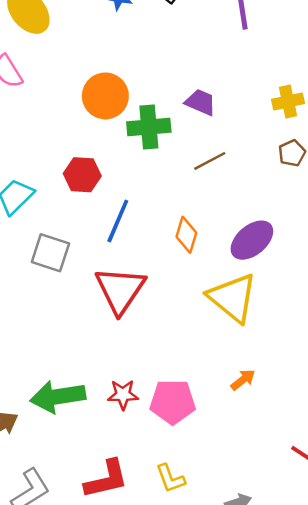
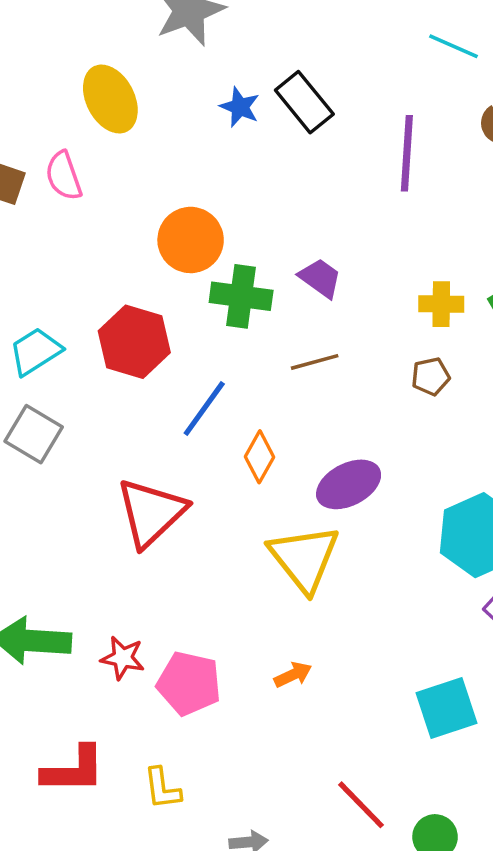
red hexagon: (82, 175) -> (134, 342), size x1.4
blue line: (118, 221) -> (204, 408), moved
gray square: (50, 253) -> (34, 434), moved

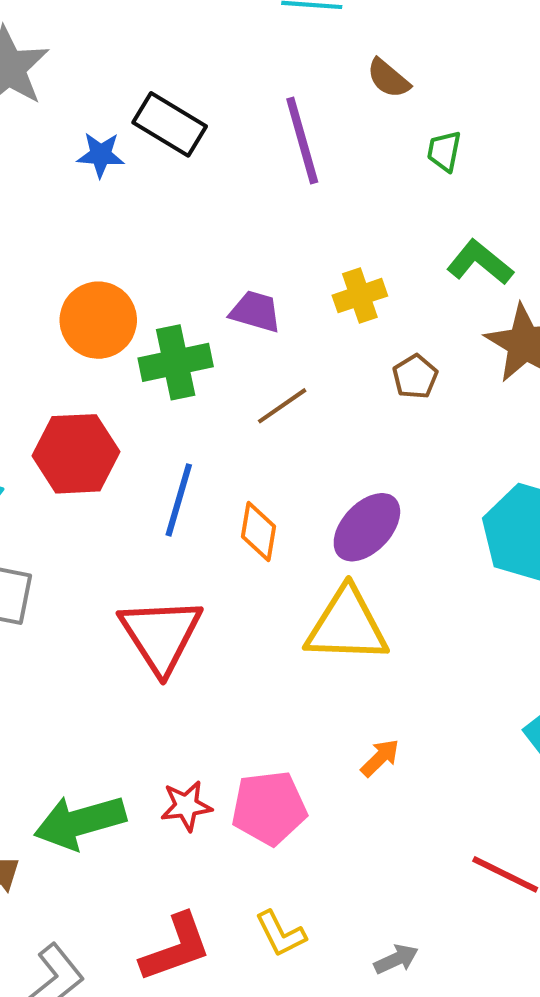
yellow cross: (441, 304) -> (360, 296), moved
yellow triangle: (304, 558) -> (347, 626), turned -30

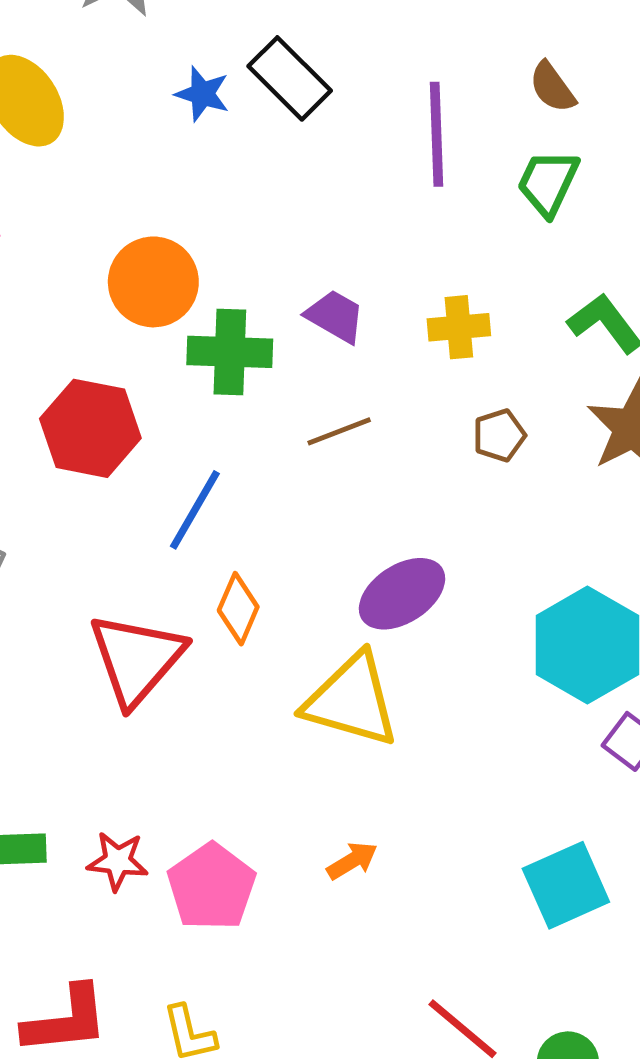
green trapezoid: (444, 151) -> (548, 183), moved, size x1.4
orange diamond: (258, 532) -> (238, 609), moved
pink pentagon: (269, 808) -> (212, 887), turned 30

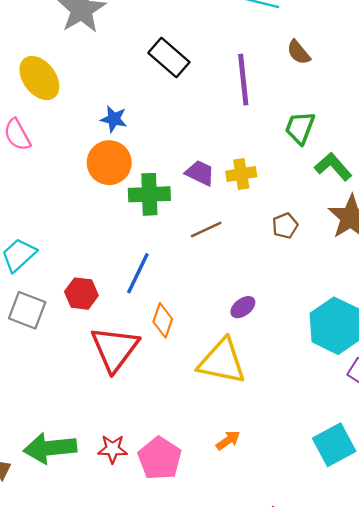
blue star: (202, 94) -> (114, 119), moved
green trapezoid: (548, 183) -> (300, 128), moved
yellow cross: (459, 327) -> (241, 174), moved
red hexagon: (90, 428) -> (81, 294), moved, size x0.7
purple ellipse: (402, 594) -> (243, 307), size x0.6

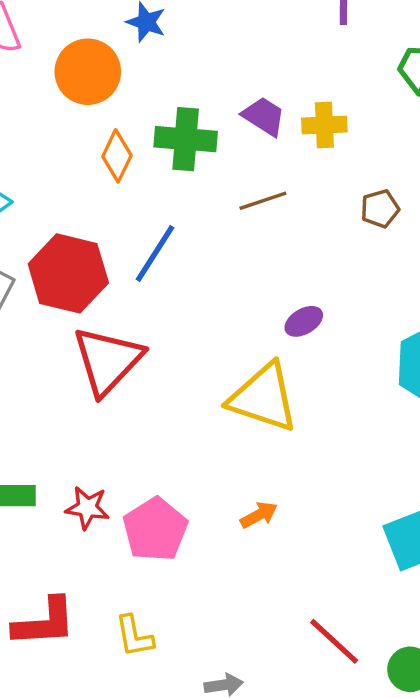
orange circle: (109, 163) -> (88, 72), moved
red hexagon: (81, 294) -> (68, 273), size x1.6
orange diamond: (163, 320) -> (117, 156), moved

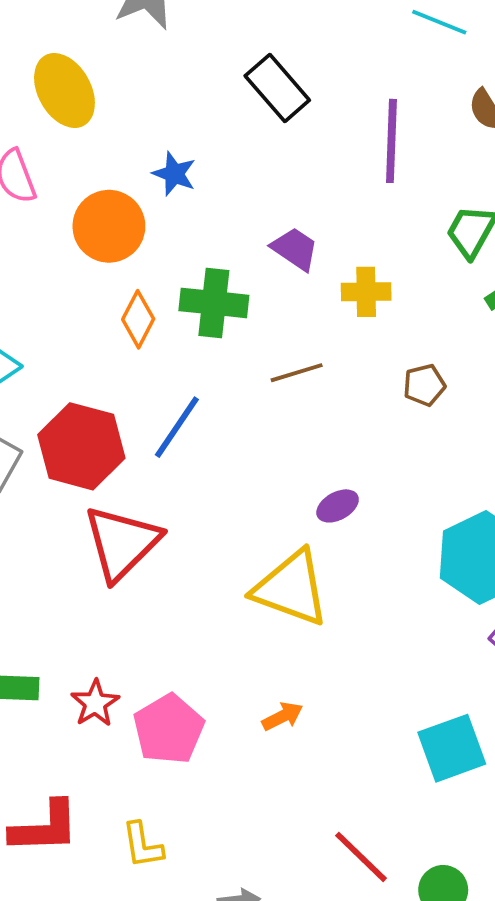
purple trapezoid: (264, 116) -> (295, 249), moved
red star: (87, 508) -> (95, 703), turned 30

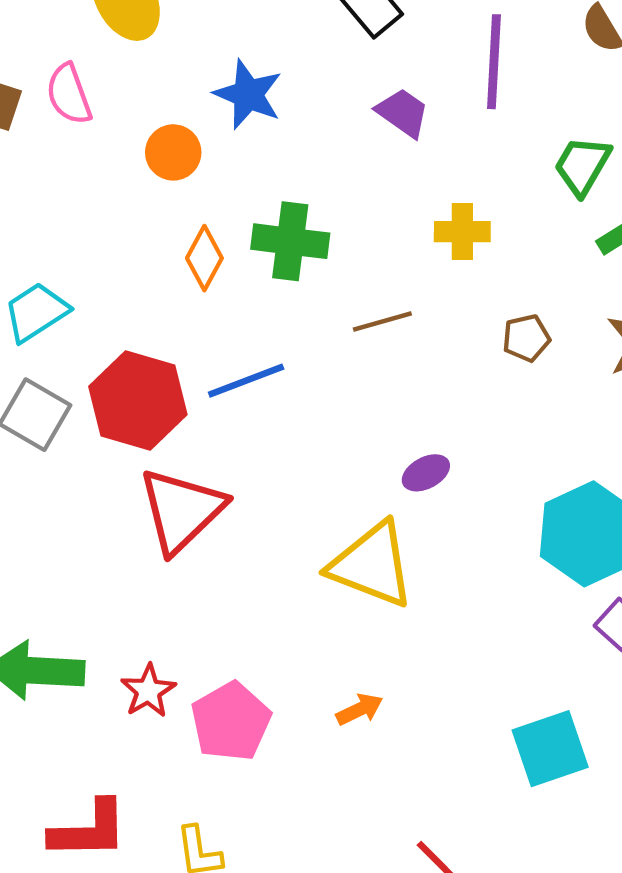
blue star: (174, 174) -> (248, 94), size x1.4
orange circle: (109, 226) -> (173, 152), size x0.7
purple trapezoid: (295, 249) -> (403, 113), moved
blue line: (177, 427) -> (246, 381), turned 34

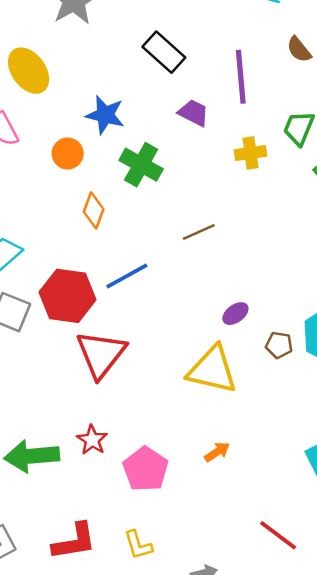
yellow cross: (462, 232) -> (250, 153), moved
green cross: (290, 241) -> (141, 165), moved, turned 30
brown pentagon: (526, 338) -> (279, 345), moved, turned 30
red star: (148, 691) -> (92, 440), moved

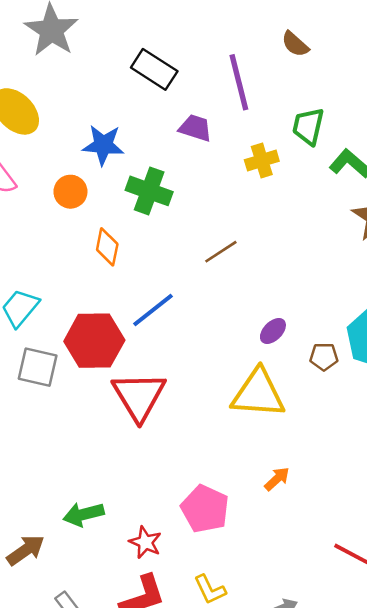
red star: (92, 440) -> (145, 542), moved
green arrow: (32, 456) -> (84, 514), size x0.7

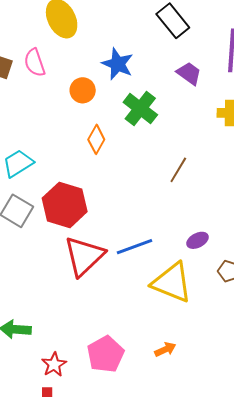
brown line: (221, 252) -> (178, 170), turned -44
blue line: (153, 310) -> (134, 247), moved

